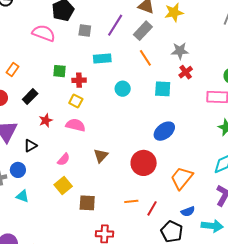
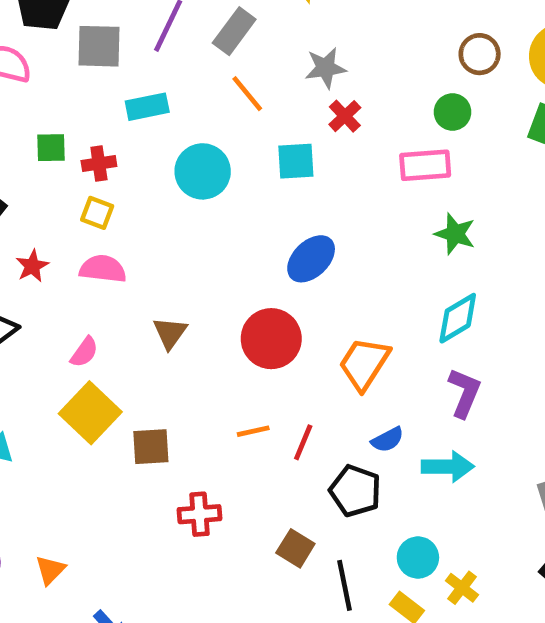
gray square: (85, 30) -> (99, 46), size x1.5
cyan circle: (123, 89) -> (203, 171), size x1.5
yellow square: (63, 185) -> (90, 413), size x1.4

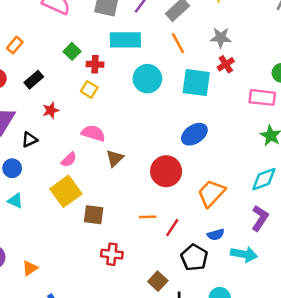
cyan rectangle: (147, 107) -> (125, 40), size x1.4
green square: (51, 148) -> (72, 51), turned 35
cyan square: (296, 161) -> (196, 83), size x1.4
pink semicircle: (103, 269) -> (93, 133), moved

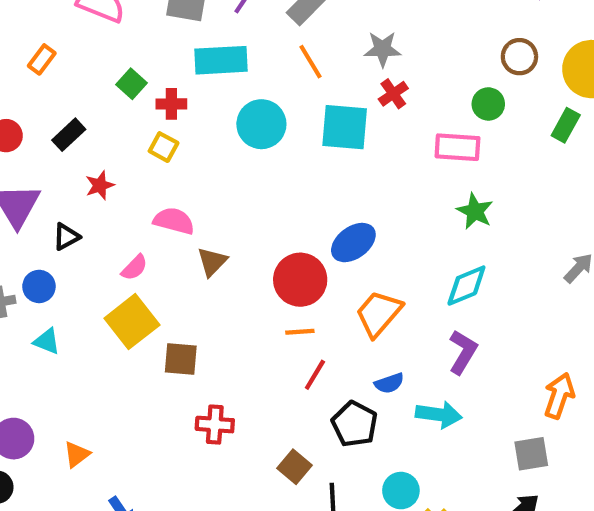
orange rectangle: (15, 45) -> (42, 59), moved
blue ellipse: (194, 134) -> (353, 243), moved
orange line: (148, 217) -> (300, 332), moved

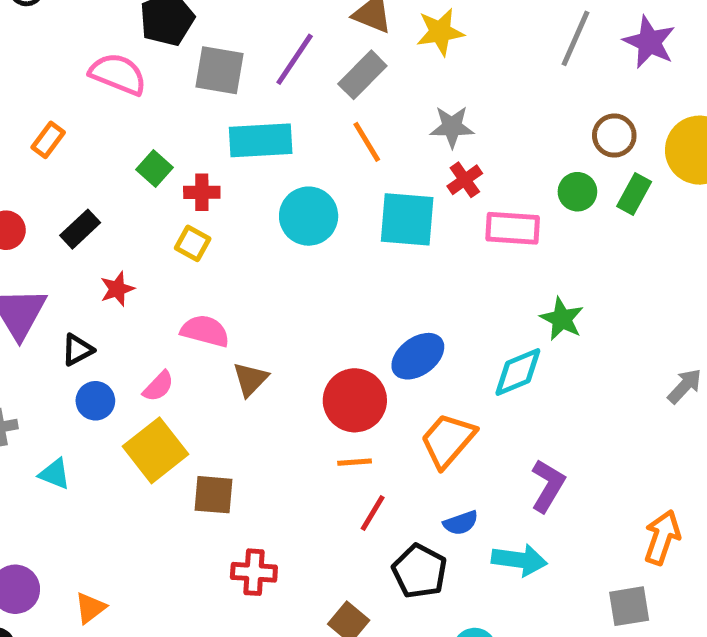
green rectangle: (566, 125) -> (634, 194), moved
pink rectangle: (457, 147) -> (513, 228), moved
blue circle: (39, 286) -> (95, 401), moved
cyan diamond: (466, 286) -> (518, 372), moved

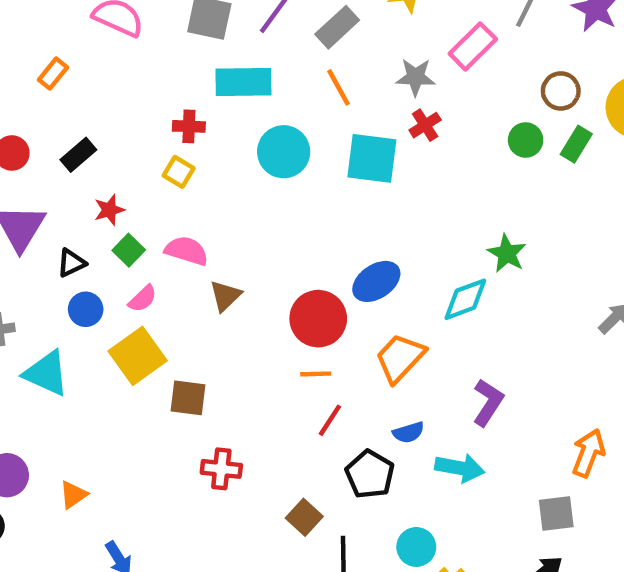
green square: (154, 169) -> (129, 250), moved
pink rectangle: (513, 228) -> (473, 46), moved, turned -51
cyan triangle: (55, 474) -> (46, 373), size x1.6

